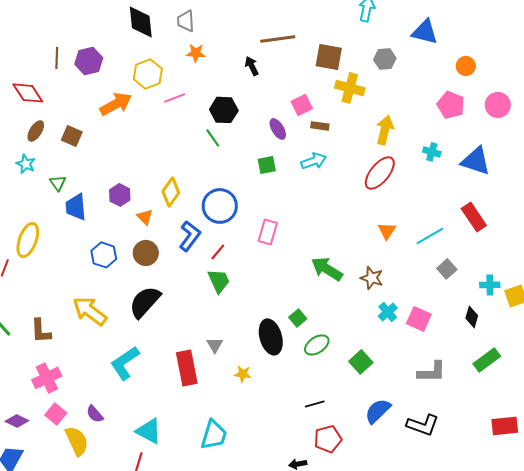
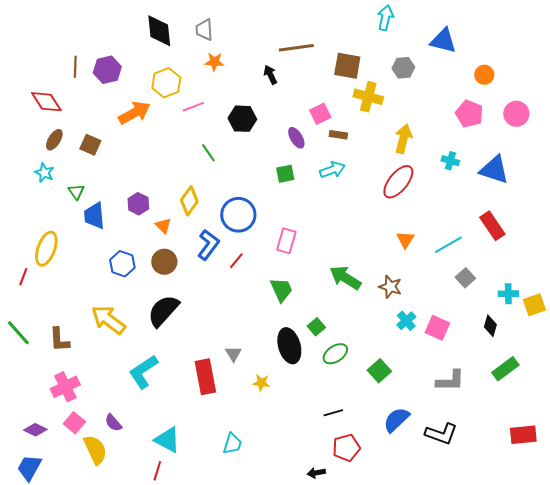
green line: (213, 138) -> (208, 153), moved
green trapezoid: (219, 281) -> (281, 290), moved
cyan trapezoid: (214, 435) -> (232, 444), size x0.7

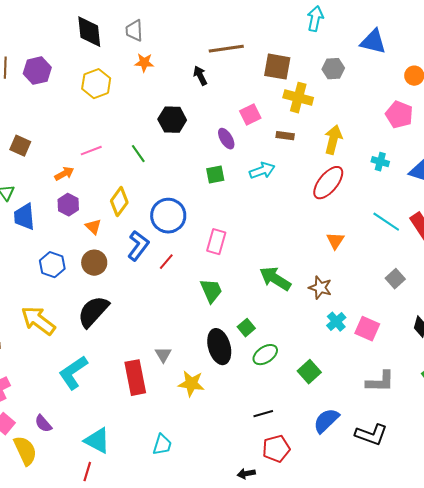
pink line: (193, 107) -> (91, 151), moved
orange arrow: (134, 113) -> (64, 174), moved, size x0.6
brown rectangle: (338, 135) -> (285, 136), moved
cyan line: (448, 245) -> (386, 222), moved, turned 64
yellow star: (261, 383) -> (191, 384), size x1.5

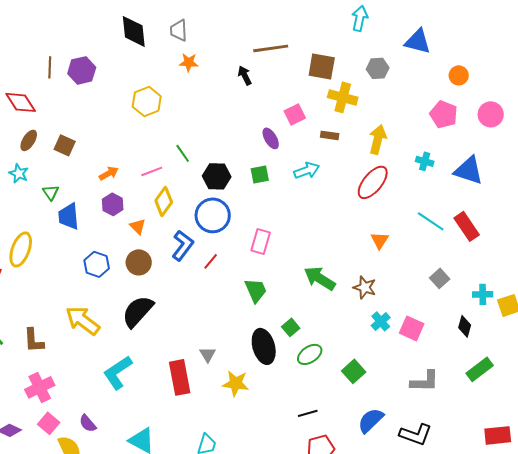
yellow hexagon: (96, 84) -> (147, 101), moved
black hexagon: (172, 120) -> (217, 176), moved
pink line: (91, 151) -> (152, 171), moved

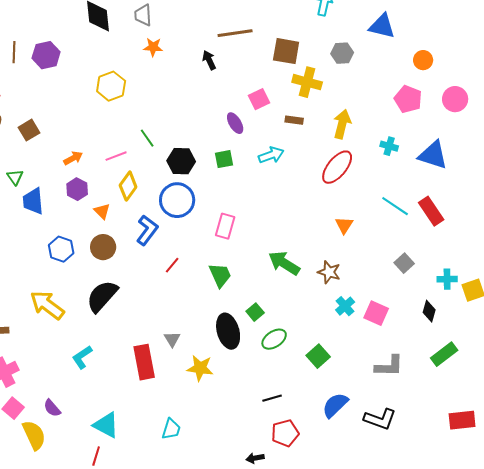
brown square: (65, 145) -> (29, 130), turned 35
red line: (211, 261) -> (172, 265), moved
cyan L-shape: (118, 372) -> (82, 357), size x0.7

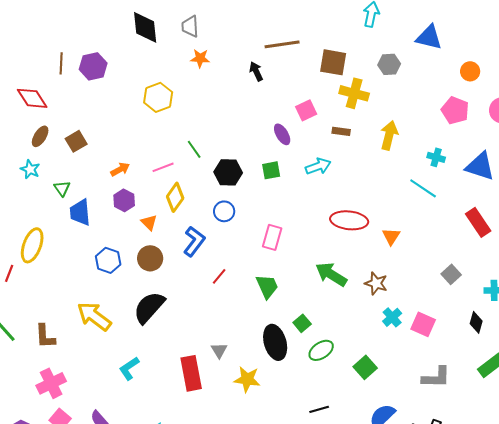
red ellipse: (337, 167) -> (349, 220), moved, turned 57
blue circle: (177, 200) -> (224, 211), size x0.6
cyan line: (395, 206) -> (423, 188), moved

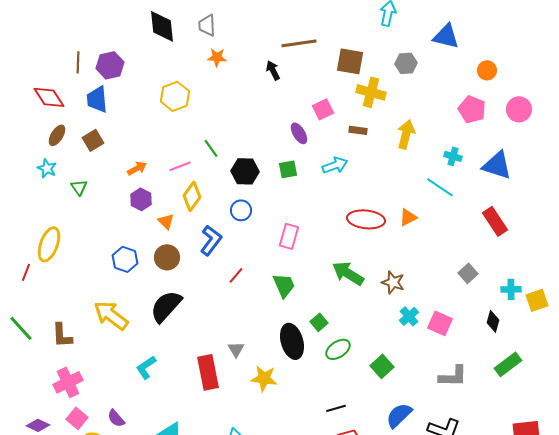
blue trapezoid: (80, 212) -> (97, 99), moved
orange triangle: (391, 236) -> (408, 217), moved, turned 30

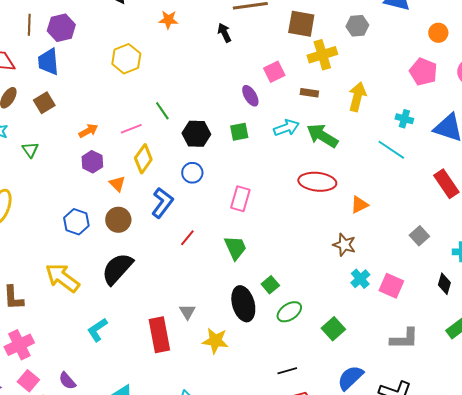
yellow cross: (371, 92) -> (322, 55), turned -32
orange triangle: (408, 217) -> (359, 205), moved
green arrow: (348, 273) -> (322, 136), moved

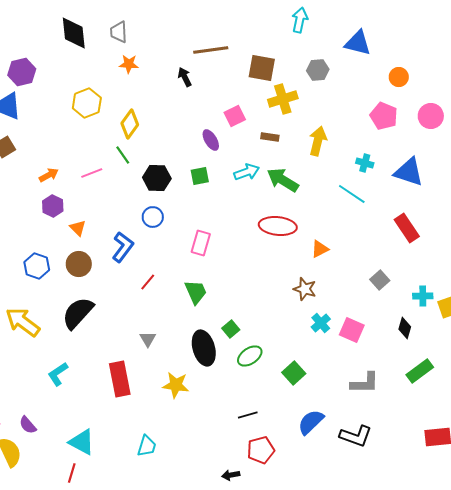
yellow diamond: (143, 159) -> (130, 124), moved
gray triangle: (187, 312) -> (148, 339), moved

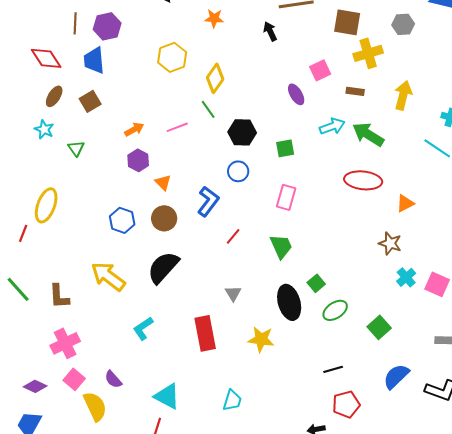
green square: (200, 176) -> (285, 148), moved

